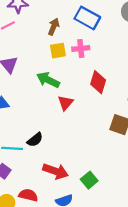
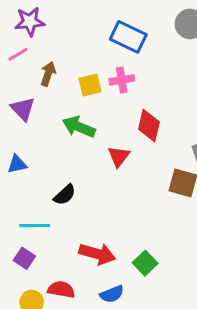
brown arrow: (54, 27) -> (48, 74), moved
red triangle: (65, 103) -> (119, 156), moved
black semicircle: (35, 140) -> (65, 195), moved

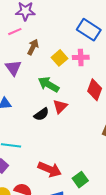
yellow square: (90, 85) -> (59, 58), turned -35
red triangle: (119, 156) -> (60, 106), moved
black semicircle: (65, 195) -> (41, 114), moved

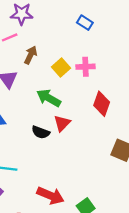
blue rectangle: (89, 30) -> (85, 23), moved, size x0.6
black semicircle: (41, 114) -> (41, 132), turned 56

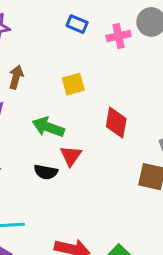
yellow square: (61, 67) -> (73, 84), moved, turned 36
pink cross: (85, 67) -> (119, 36), moved

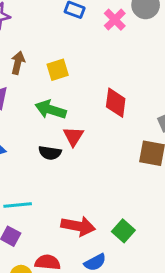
pink cross: (119, 36) -> (115, 20), turned -30
yellow square: (73, 84) -> (58, 70), moved

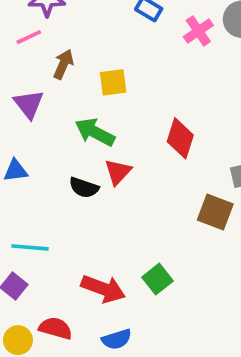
green square: (123, 231) -> (157, 279), moved

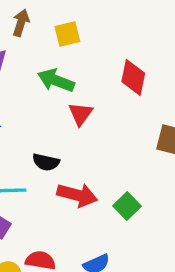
black semicircle: (84, 188) -> (46, 162), moved
red arrow: (103, 289) -> (77, 195), moved

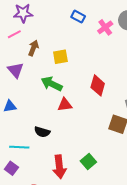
red triangle: (81, 114) -> (65, 105), turned 42
red arrow: (77, 195) -> (59, 167), moved, turned 65

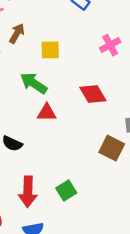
pink cross: (105, 27) -> (110, 45), moved
red diamond: (98, 85) -> (93, 94), turned -55

